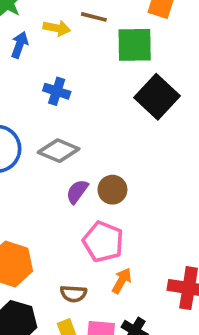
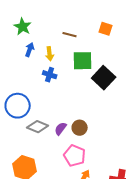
yellow arrow: (57, 28) -> (50, 54), moved, turned 72
green square: (135, 45) -> (83, 61), moved
gray diamond: (59, 151) -> (38, 127), moved

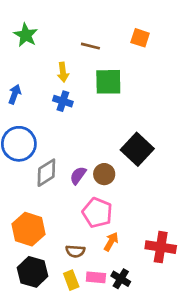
blue arrow: (30, 50) -> (15, 94), moved
black square: (104, 78) -> (137, 149), moved
gray diamond: (38, 127) -> (46, 173), turned -55

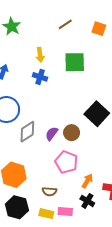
brown line: (90, 46) -> (65, 24), moved, turned -48
orange arrow: (111, 242) -> (87, 181), moved
black cross: (121, 279) -> (87, 201), moved
yellow rectangle: (71, 280) -> (46, 214), turned -56

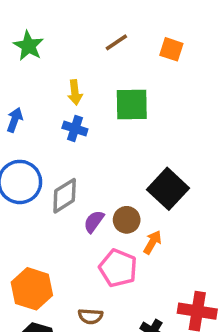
gray diamond: (27, 132) -> (65, 196), moved
orange arrow: (87, 181) -> (152, 242), moved

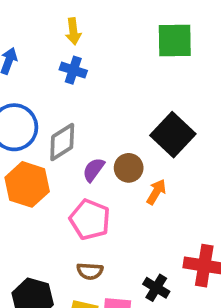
green square: (132, 104) -> (175, 41), moved
pink pentagon: (118, 268) -> (90, 220), moved
orange hexagon: (32, 289) -> (27, 184), moved

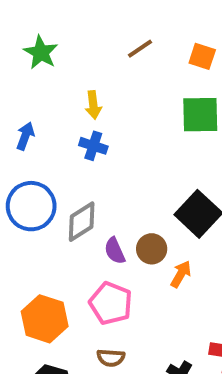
purple semicircle: (94, 170) -> (115, 251), turned -60
orange hexagon: (27, 184) -> (45, 319), moved

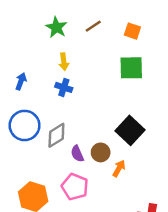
green star: (41, 52) -> (56, 27), moved

